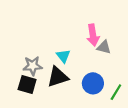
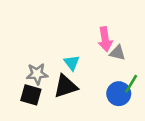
blue circle: (93, 83) -> (119, 94), moved
green line: (116, 92) -> (131, 84), moved

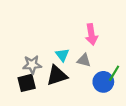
gray triangle: (117, 53) -> (84, 60), moved
black square: (31, 95) -> (27, 83), turned -30

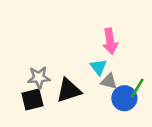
cyan triangle: (62, 55) -> (98, 67), moved
gray triangle: (84, 60) -> (109, 81), moved

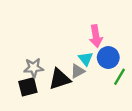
gray triangle: (109, 81) -> (78, 71), moved, turned -42
blue circle: (124, 98) -> (108, 58), moved

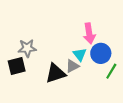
gray star: (34, 68) -> (27, 48), moved
black square: (28, 87) -> (17, 66), moved

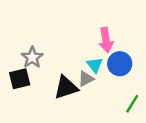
gray star: (27, 48) -> (32, 57), turned -30
green line: (111, 71) -> (132, 104), moved

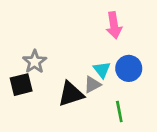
pink arrow: (106, 40) -> (114, 25), moved
green line: (132, 104) -> (119, 111), moved, turned -42

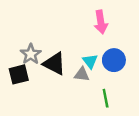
gray triangle: (92, 85) -> (82, 74), turned 35
black triangle: (71, 94) -> (54, 64), moved, turned 45

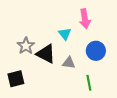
cyan triangle: (90, 61) -> (65, 34), moved
black square: (19, 74) -> (16, 79), moved

